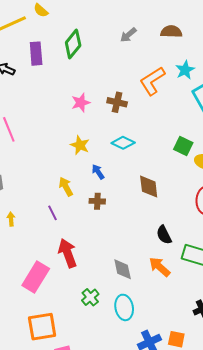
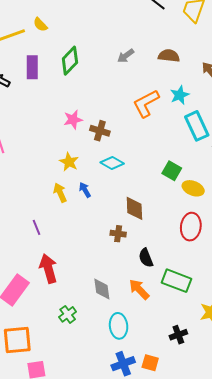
brown cross: (117, 102) -> (100, 131), moved
yellow arrow: (66, 187) -> (60, 193), moved
brown cross: (97, 201) -> (118, 234), moved
cyan ellipse: (124, 307) -> (119, 326), moved

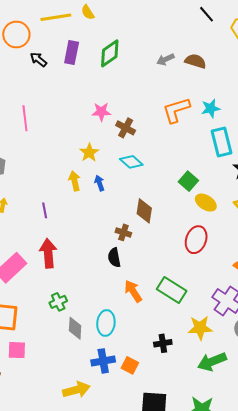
brown semicircle: (169, 56) -> (195, 61), moved
black semicircle: (146, 258) -> (114, 258), moved
gray diamond: (102, 289) -> (75, 328), moved

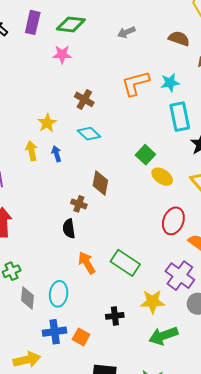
green diamond: (110, 53) -> (71, 24), turned 40
brown semicircle: (195, 61) -> (179, 39), moved
pink star: (101, 112) -> (62, 54), moved
red ellipse: (196, 240) -> (173, 221), moved

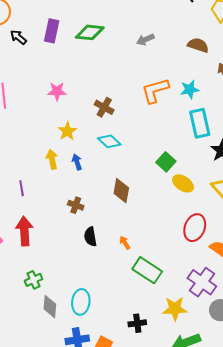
pink star: (62, 54) -> (57, 91), moved
brown cross: (79, 204) -> (76, 205), moved
orange arrow: (87, 263) -> (125, 243), moved, size x0.6

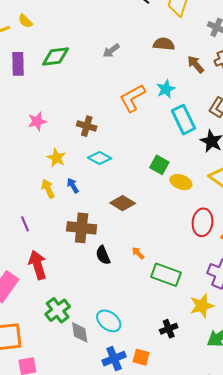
brown diamond: (121, 191) -> (123, 203), turned -55
brown cross: (76, 205) -> (82, 228), size x1.8
green cross: (33, 280) -> (58, 310), size x1.4
cyan ellipse: (81, 302) -> (109, 321), turned -45

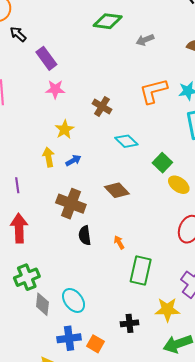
green diamond: (56, 57) -> (108, 21), moved
purple rectangle: (18, 64) -> (46, 58), moved, turned -50
cyan diamond: (100, 158) -> (126, 141), moved
blue arrow: (73, 185) -> (73, 160), turned 77
green rectangle: (166, 275) -> (141, 270), turned 68

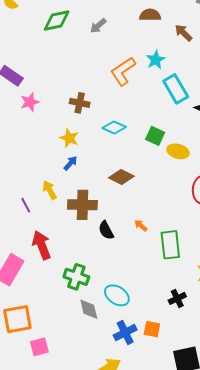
yellow star: (65, 129) -> (69, 138), moved
yellow arrow: (49, 157) -> (50, 190), moved
green cross: (27, 277) -> (76, 277), moved, turned -30

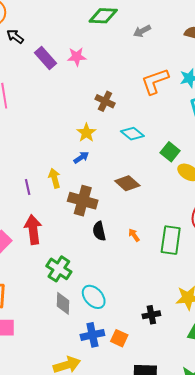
pink star: (30, 102) -> (77, 57), moved
green rectangle: (170, 245) -> (171, 240), moved

